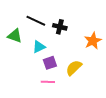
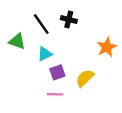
black line: (36, 21) -> (41, 24), turned 30
black cross: (60, 27) -> (69, 19), moved

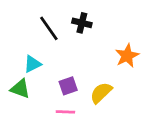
green triangle: (17, 41) -> (20, 89), moved
cyan triangle: (45, 54) -> (33, 64), moved

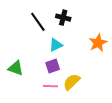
cyan triangle: (33, 64) -> (56, 45), moved
yellow semicircle: (101, 93) -> (72, 82), moved

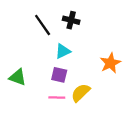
orange star: (98, 43) -> (110, 63), moved
purple square: (53, 66) -> (59, 75), turned 32

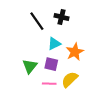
orange star: (110, 63) -> (75, 52), moved
green triangle: (18, 77) -> (30, 66), moved, turned 49

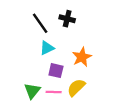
cyan triangle: (54, 44) -> (47, 48), moved
green triangle: (30, 66) -> (32, 91), moved

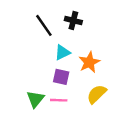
cyan triangle: (47, 48) -> (62, 52), moved
yellow semicircle: (76, 87) -> (97, 94), moved

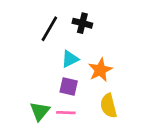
black line: (44, 25) -> (49, 29), turned 65
yellow semicircle: (97, 94) -> (108, 106), turned -60

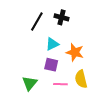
orange star: (100, 70) -> (75, 52), turned -30
pink line: (66, 113) -> (60, 84), moved

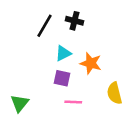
yellow semicircle: (81, 79) -> (114, 93), moved
green triangle: (30, 83) -> (20, 103), moved

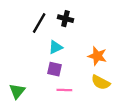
orange star: (91, 63) -> (97, 56), moved
yellow semicircle: (114, 93) -> (101, 82), turned -48

